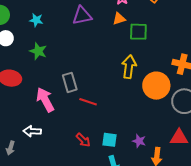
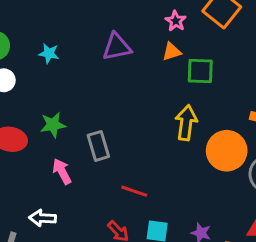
green star: (38, 51) -> (53, 125), moved, turned -30
pink arrow: (45, 100) -> (62, 171), size x0.7
red line: (88, 102) -> (134, 191), moved

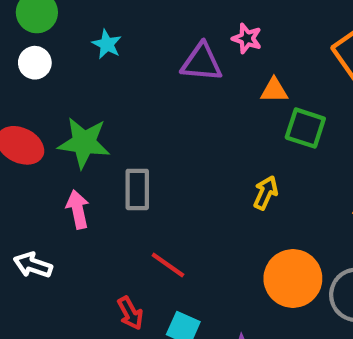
pink star: (176, 21) -> (247, 38), moved, turned -30
yellow arrow: (186, 123) -> (266, 193), size x0.7
green star: (53, 125) -> (84, 143), size x1.4
orange circle: (227, 151) -> (293, 278), moved

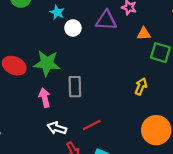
white circle: (35, 63) -> (73, 28), moved
white arrow: (33, 265) -> (57, 128), moved
red line: (168, 265) -> (92, 125), turned -60

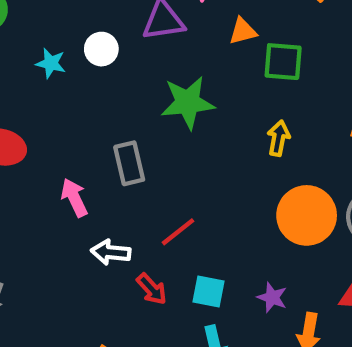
cyan star: (57, 12) -> (51, 63), moved
green star: (47, 63) -> (188, 103), moved
yellow arrow: (141, 86) -> (278, 138), moved

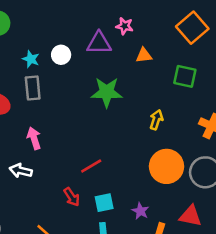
green square: (283, 62) -> (185, 76), moved
gray rectangle: (129, 163) -> (33, 88), moved
white arrow: (111, 252) -> (21, 171), moved
cyan square: (208, 291) -> (104, 203), turned -30

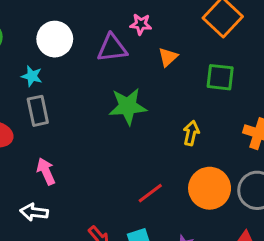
white circle: (61, 55) -> (55, 39), moved, size x1.5
orange triangle: (144, 55) -> (168, 57), turned -30
red line: (91, 166) -> (150, 193), moved

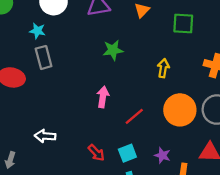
green star: (128, 106) -> (113, 50), size x0.7
pink arrow: (46, 171) -> (103, 97), moved, turned 36

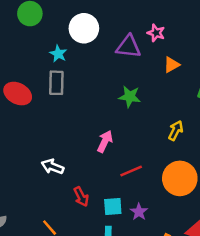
white arrow: (45, 136) -> (52, 167), moved
purple star: (162, 155) -> (139, 212), moved

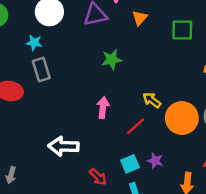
yellow arrow: (176, 130) -> (152, 100), moved, turned -60
white arrow: (52, 167) -> (63, 146), size x1.4
red arrow: (81, 197) -> (98, 177), moved

